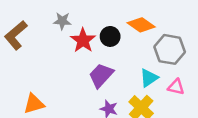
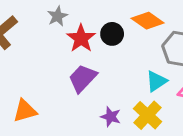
gray star: (62, 21) -> (57, 16), turned -30
purple trapezoid: (101, 75) -> (83, 78), moved

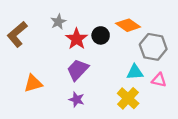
cyan triangle: (156, 81) -> (135, 72), turned 30
orange triangle: (25, 111) -> (33, 83), moved
purple star: (111, 117) -> (77, 99), moved

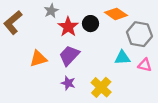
orange triangle: (33, 83) -> (38, 59), moved
yellow cross: (128, 98) -> (101, 87), moved

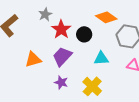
black circle: (90, 24) -> (84, 34), moved
cyan triangle: (122, 58) -> (101, 58), moved

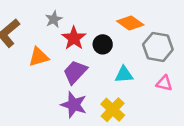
orange triangle: (33, 59) -> (39, 57), moved
purple star: (61, 82) -> (74, 105), size x1.5

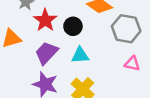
cyan triangle: (124, 75) -> (80, 55), moved

